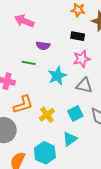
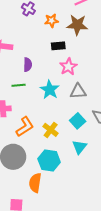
purple semicircle: (43, 46) -> (28, 65), turned -80
cyan hexagon: (45, 153) -> (49, 161), moved

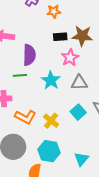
brown star: (77, 25) -> (82, 36), moved
purple semicircle: (28, 65) -> (29, 55), size x1.5
orange L-shape: (25, 127) -> (25, 117), turned 60
cyan triangle: (79, 147) -> (81, 159), moved

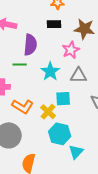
black rectangle: (60, 37) -> (54, 24), moved
cyan square: (78, 112) -> (63, 99), moved, turned 35
cyan hexagon: (49, 151) -> (60, 134), moved

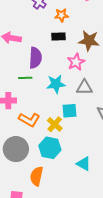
cyan star: (50, 71) -> (56, 84), turned 30
cyan hexagon: (60, 134) -> (50, 148), moved
cyan triangle: (76, 152) -> (84, 164), turned -42

